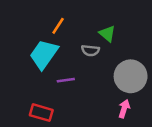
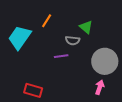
cyan trapezoid: (44, 54) -> (20, 37), moved
purple line: (66, 80) -> (61, 56), moved

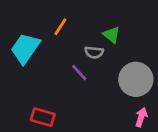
purple line: (61, 56) -> (79, 73), turned 56
pink arrow: (100, 87) -> (141, 117), moved

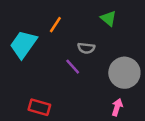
green triangle: (112, 35) -> (108, 18), moved
pink arrow: (141, 117) -> (117, 107), moved

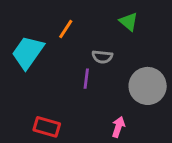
purple line: (73, 67) -> (86, 79), turned 49
pink arrow: (117, 107) -> (118, 127), moved

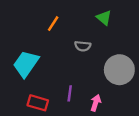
cyan trapezoid: (28, 52) -> (26, 64), moved
purple line: (86, 79) -> (70, 93), moved

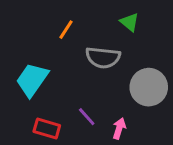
gray semicircle: (83, 46) -> (103, 58), size x1.6
purple line: (70, 93) -> (87, 117), turned -49

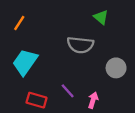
orange line: (66, 30) -> (19, 23), moved
gray circle: (149, 87) -> (116, 68), size x0.7

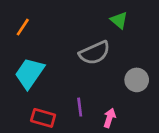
gray semicircle: (80, 45) -> (95, 53), turned -30
purple line: (68, 91) -> (80, 107), turned 35

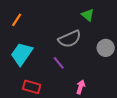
gray circle: (137, 80) -> (106, 48), moved
purple line: (80, 107) -> (59, 63), moved, turned -32

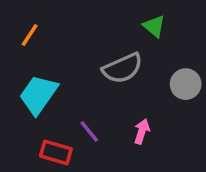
purple line: (59, 63) -> (89, 131), moved
pink arrow: (81, 87) -> (142, 131), moved

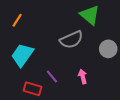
green triangle: (154, 26) -> (90, 15), size x1.5
pink arrow: (142, 131) -> (83, 76), turned -32

